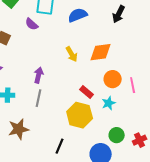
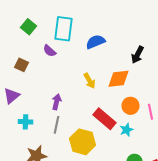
black arrow: (119, 14) -> (138, 55), moved
red rectangle: (87, 92) -> (104, 119), size x1.6
yellow hexagon: (80, 115) -> (82, 142), moved

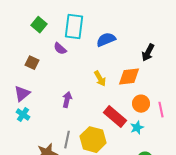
cyan cross: (26, 122) -> (23, 115), moved, turned 32
gray line: (56, 125) -> (67, 140), moved

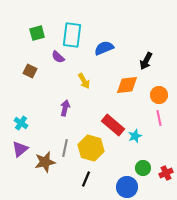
green square: (39, 25) -> (37, 33), turned 35
yellow arrow: (100, 79) -> (84, 81), moved
purple triangle: (22, 94) -> (20, 149), moved
orange circle: (141, 104) -> (159, 95), moved

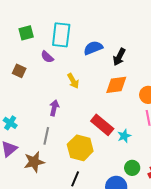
black arrow: (146, 61) -> (119, 57), moved
gray line: (65, 148) -> (46, 136), moved

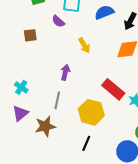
brown square: (19, 71) -> (30, 35), turned -32

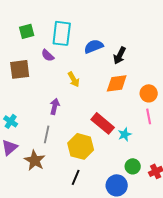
brown square: (30, 35) -> (20, 69), size x1.5
brown star: (45, 126) -> (35, 160), turned -30

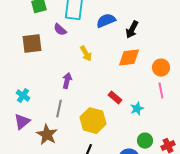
red rectangle: (103, 123) -> (115, 98), size x0.6

